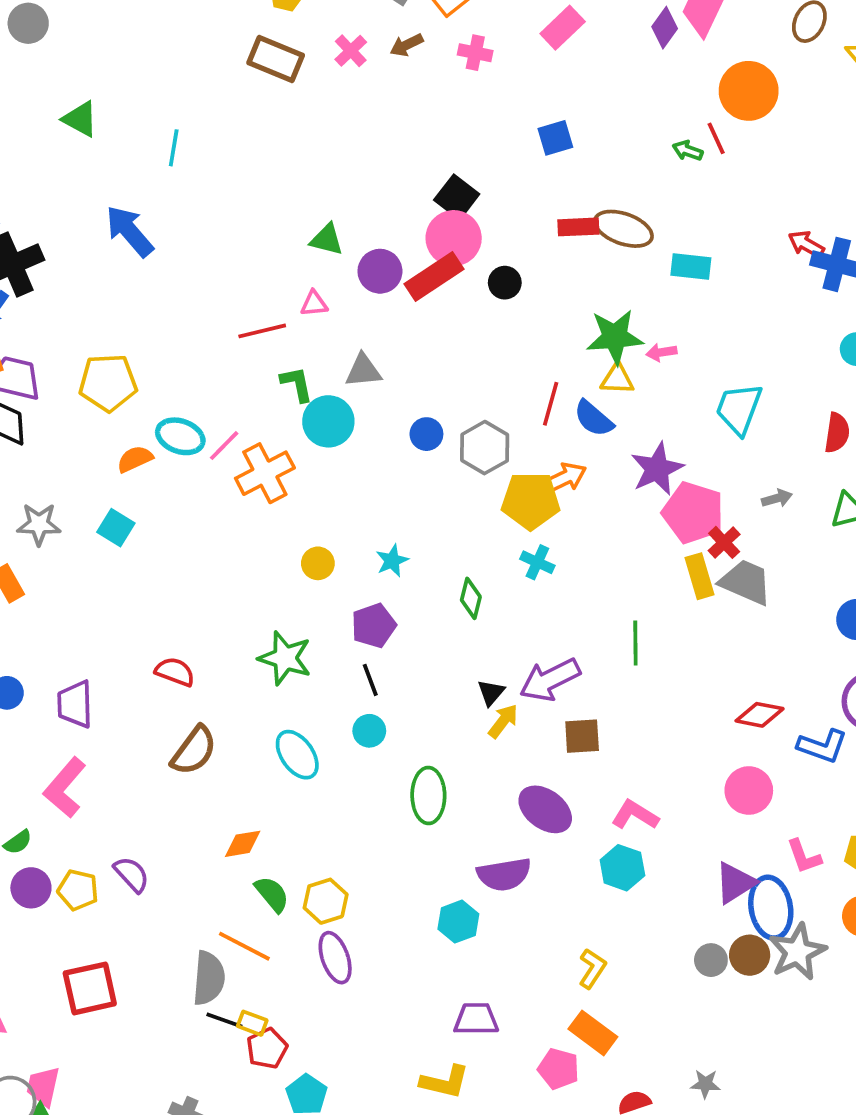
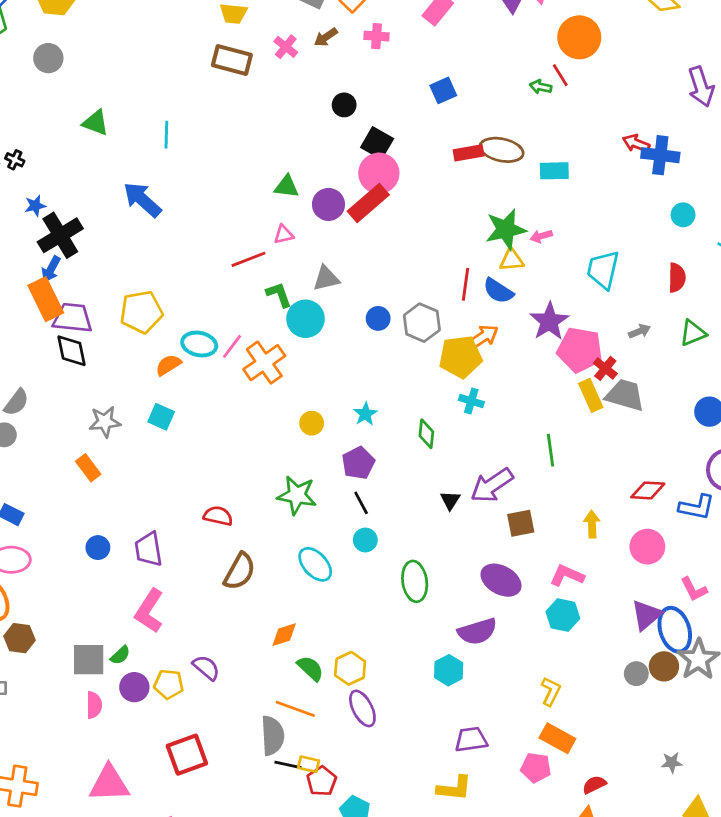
black circle: (505, 283) -> (344, 105), moved
yellow arrow: (503, 721) -> (592, 524), moved, turned -32
gray star: (705, 1084) -> (672, 763), moved

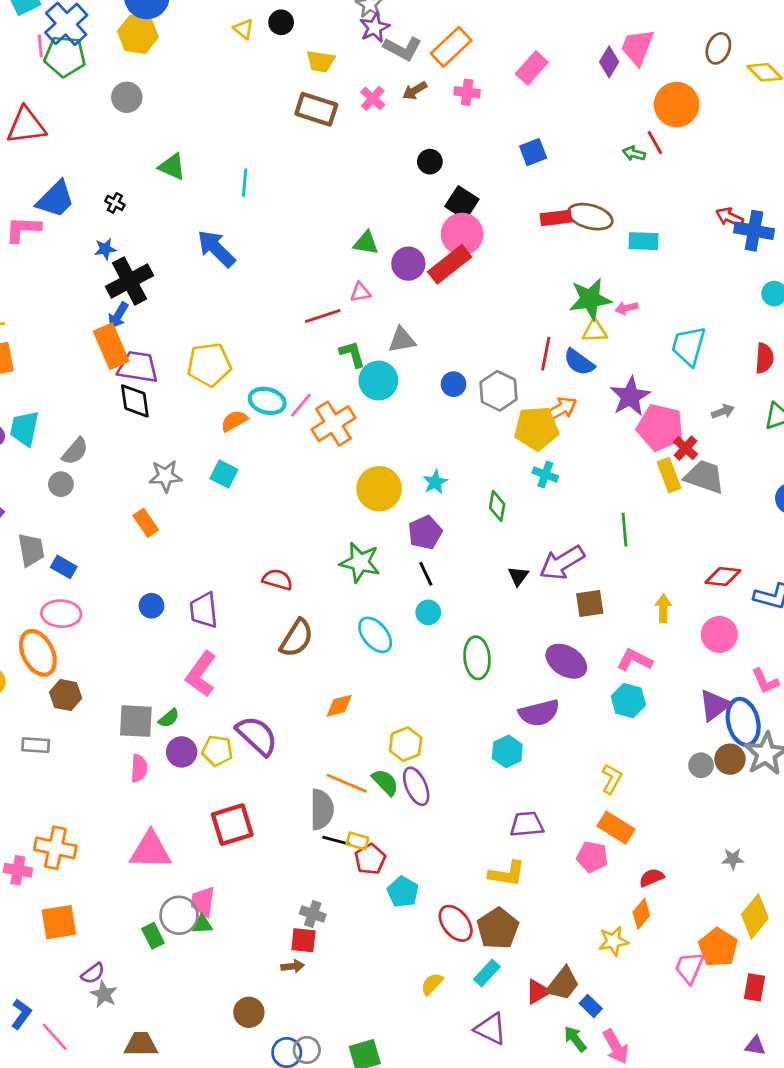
black cross: (15, 160) -> (115, 203), moved
yellow circle: (312, 423) -> (379, 489), size x1.8
purple semicircle: (206, 668) -> (257, 736), size x1.5
green semicircle: (310, 668) -> (385, 782), moved

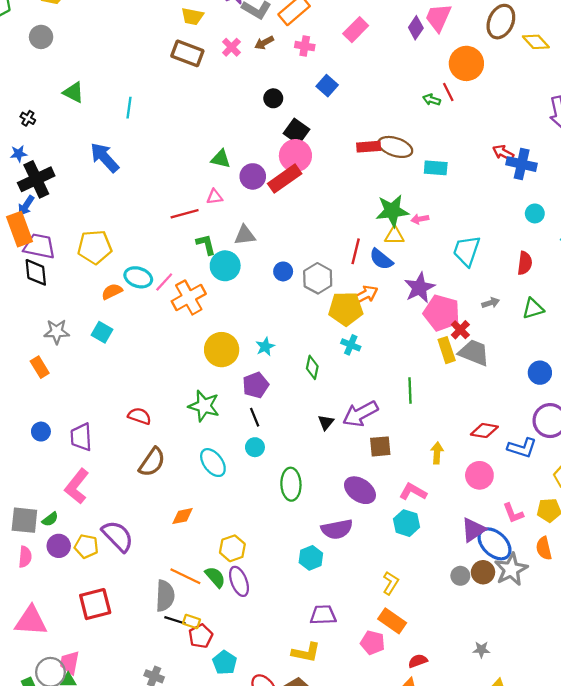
brown ellipse: (718, 48) -> (501, 22), size x1.4
blue square: (533, 152) -> (327, 86), moved, turned -30
blue ellipse: (743, 722) -> (495, 544), turned -36

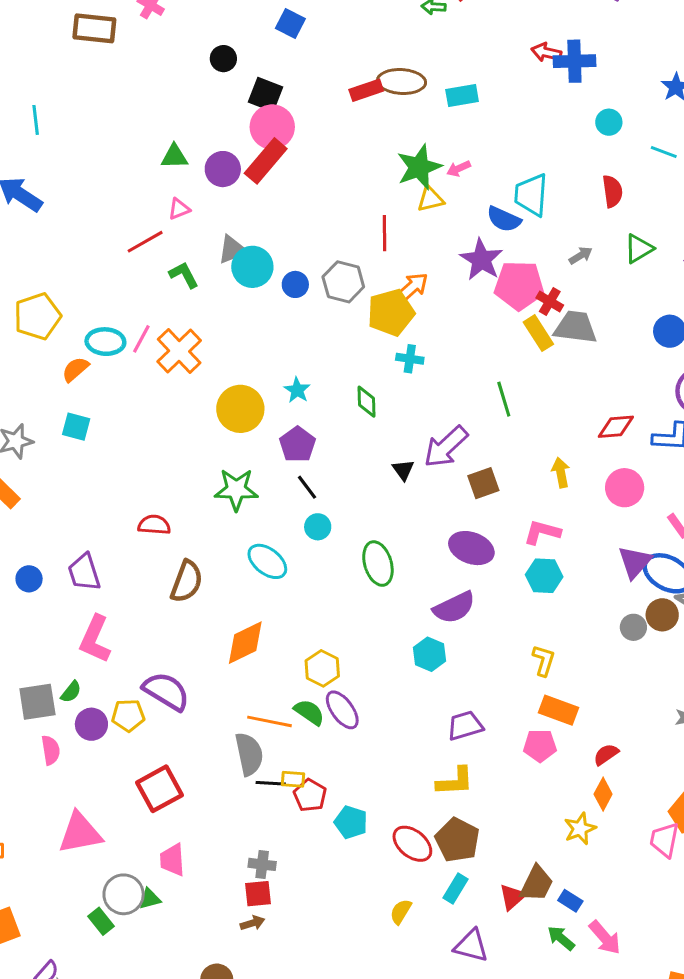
blue semicircle: (381, 259) -> (504, 219), moved
cyan circle: (225, 266) -> (252, 267), moved
orange diamond: (182, 516) -> (245, 643), size x1.5
pink trapezoid: (70, 663) -> (172, 860), moved

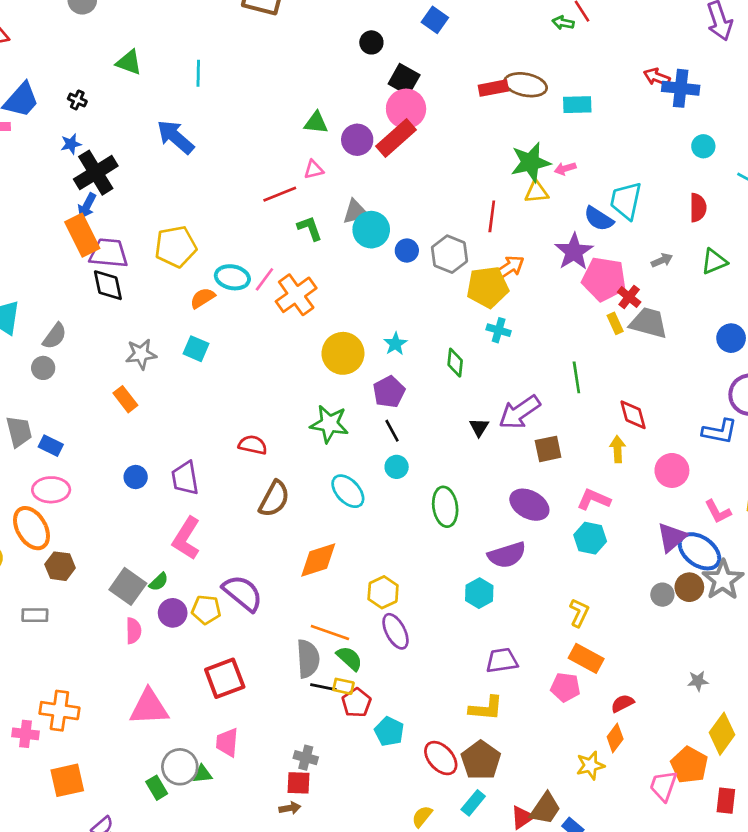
yellow rectangle: (538, 333) -> (615, 323), size x0.7
red diamond: (616, 427) -> (633, 415), moved, turned 72
gray square: (37, 702) -> (128, 586), turned 36
green semicircle: (309, 712) -> (349, 658), moved

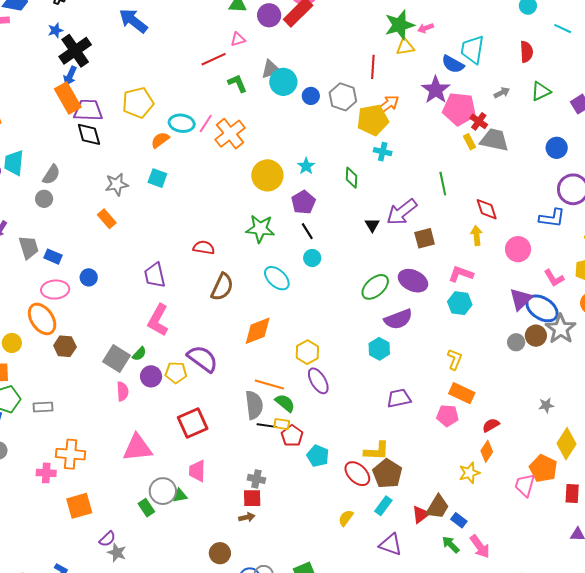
blue circle: (136, 477) -> (89, 277), moved
green ellipse: (445, 507) -> (375, 287), moved, turned 60
gray rectangle: (35, 615) -> (43, 407), moved
yellow L-shape: (486, 708) -> (377, 451), moved

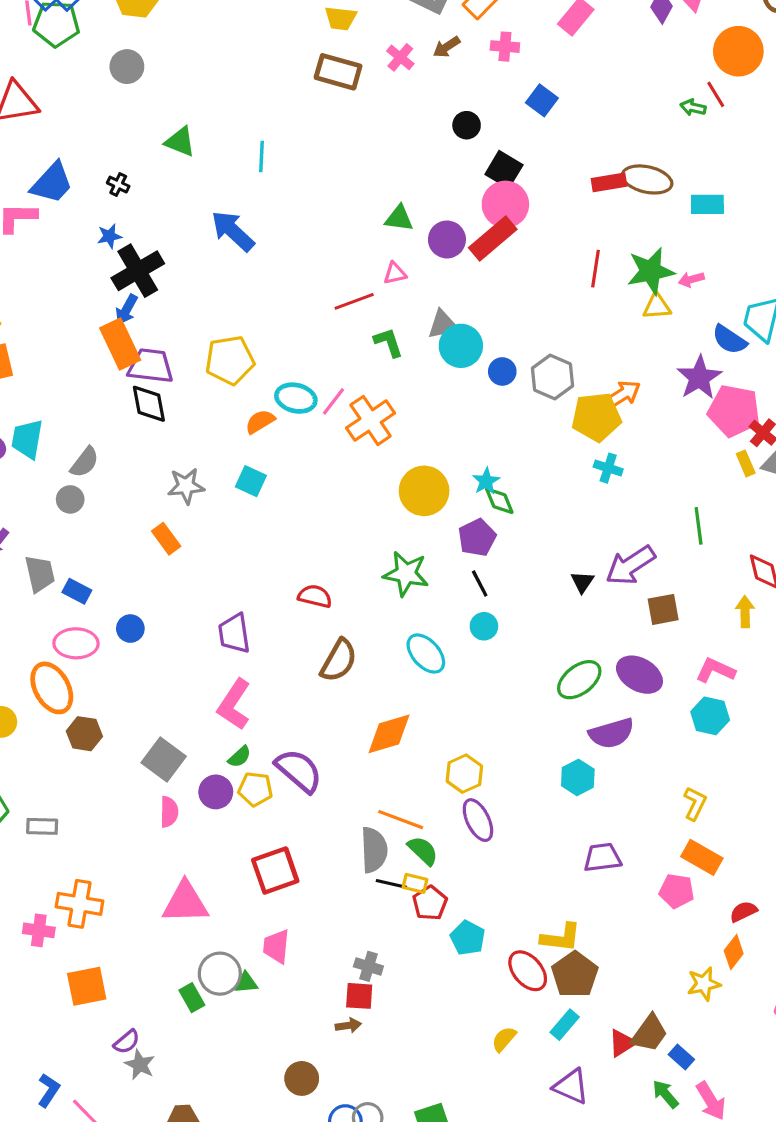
red line: (373, 67) -> (595, 269), moved
green diamond: (352, 178) -> (499, 501), moved, turned -30
green semicircle: (139, 354) -> (240, 757), moved

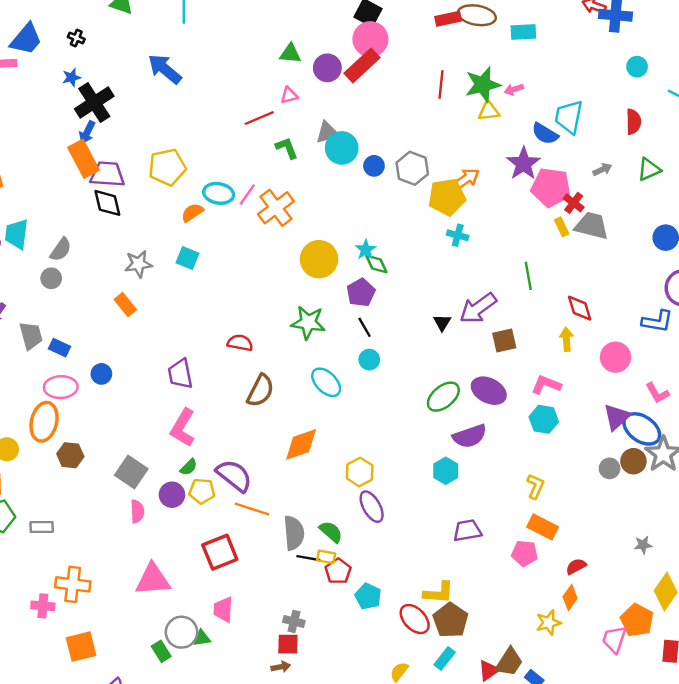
orange ellipse: (52, 688) -> (44, 422), turned 45
orange line: (401, 820) -> (252, 509), moved

